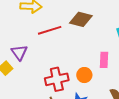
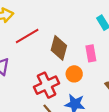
brown diamond: (81, 19) -> (59, 48), moved, turned -75

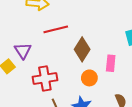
red cross: (47, 85) -> (45, 78), moved

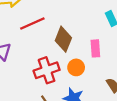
red cross: (45, 78) -> (47, 70), moved

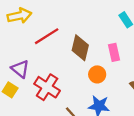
red cross: (47, 70) -> (47, 87), moved, turned -30

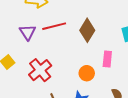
brown diamond: (80, 48) -> (87, 30), moved
purple triangle: (20, 69) -> (28, 32), moved

